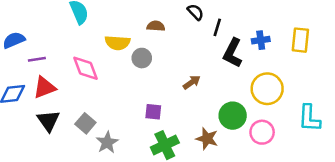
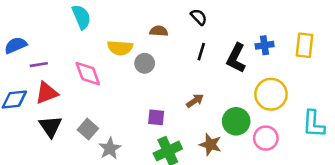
black line: (217, 27) -> (201, 52), moved
brown arrow: (192, 82) -> (195, 101), moved

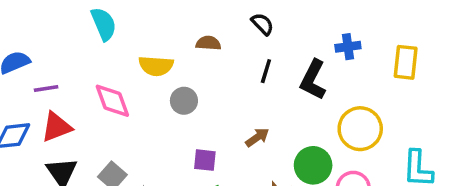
blue cross: (265, 45) -> (348, 47), moved
gray circle: (145, 63) -> (184, 101), moved

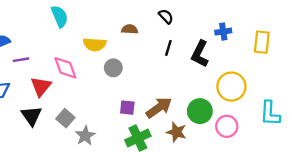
red triangle: (57, 127) -> (41, 87), moved, turned -30
brown arrow: (257, 137) -> (159, 108), moved, size x1.6

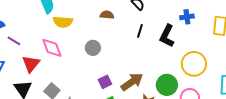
yellow semicircle: (95, 44) -> (63, 22), moved
purple line: (21, 60) -> (14, 41), turned 40
purple square: (127, 108) -> (105, 82), turned -32

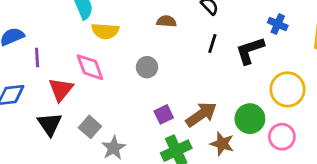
blue cross: (187, 17) -> (278, 24), turned 32
black L-shape: (167, 36) -> (250, 50), turned 45
purple line: (14, 41) -> (37, 57), turned 56

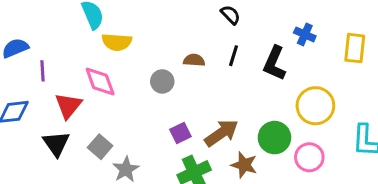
brown semicircle: (166, 21) -> (194, 60), moved
black L-shape: (250, 50) -> (274, 63), turned -48

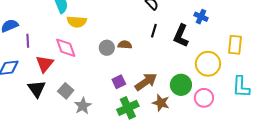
yellow rectangle: (355, 48) -> (235, 45), moved
brown semicircle: (194, 60) -> (125, 45), moved

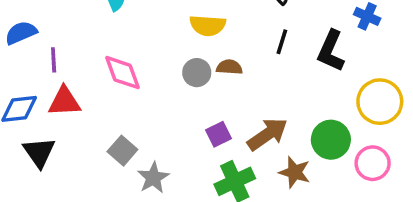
yellow semicircle: (77, 22) -> (208, 25), moved
red triangle: (45, 64) -> (64, 102), moved, turned 48
black triangle: (37, 89) -> (39, 152), moved

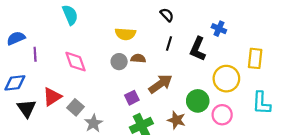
red triangle: (64, 102) -> (52, 97), moved, turned -30
brown arrow: (267, 134) -> (160, 84), moved

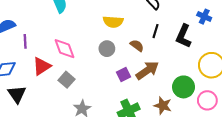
brown semicircle: (138, 58) -> (137, 46), moved, turned 32
red triangle: (52, 97) -> (42, 66), moved
purple square: (132, 98) -> (123, 75), moved
gray square: (75, 107) -> (67, 80), moved

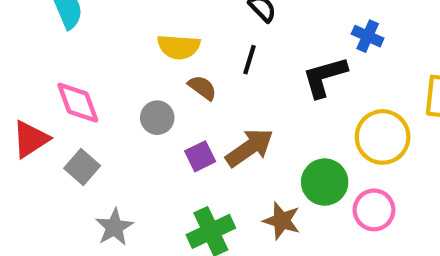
black line: (156, 31) -> (250, 60), moved
black L-shape: (184, 36) -> (325, 77), turned 50
brown semicircle: (137, 46) -> (202, 88), moved
gray circle: (107, 49) -> (157, 118), moved

